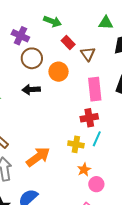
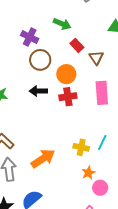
red cross: (89, 118) -> (68, 97), moved

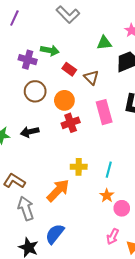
purple cross: (30, 37) -> (28, 60), moved
black arrow: (38, 91) -> (30, 132), moved
cyan line: (102, 143) -> (109, 170), moved
yellow cross: (81, 147) -> (79, 167), moved

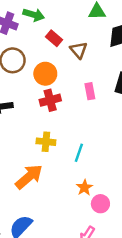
pink rectangle: (104, 112) -> (90, 91), size x0.6
yellow cross: (79, 167) -> (46, 142), moved
cyan line: (109, 170) -> (79, 153), moved

